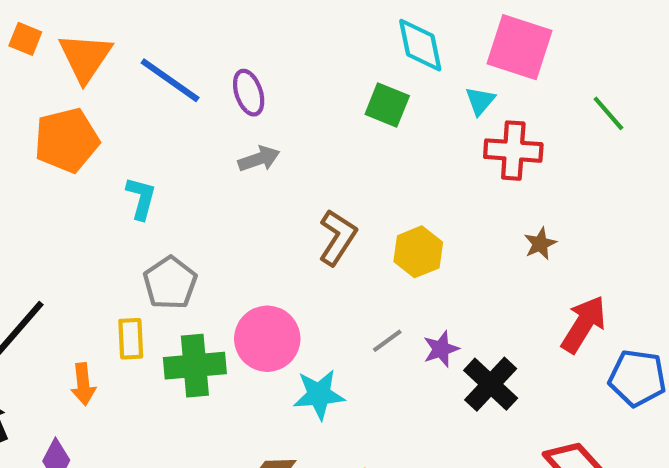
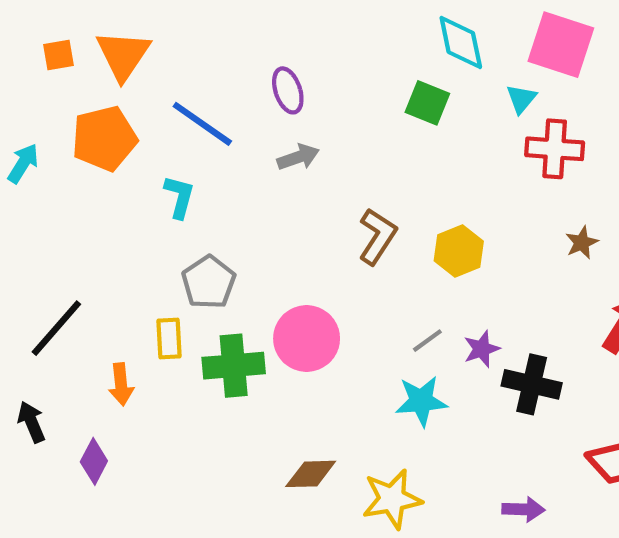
orange square: (25, 39) -> (59, 55), moved, turned -32
blue line: (170, 80) -> (202, 124), moved
black cross: (491, 384) -> (532, 384), turned -30
cyan star: (319, 395) -> (421, 401), moved

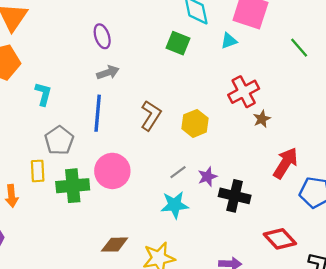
cyan triangle: (521, 99) -> (229, 41), turned 30
blue line: (202, 124) -> (98, 113), moved, turned 60
red cross: (555, 149) -> (244, 92), moved, turned -32

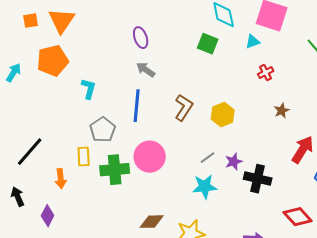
gray arrow: (108, 72) -> (146, 70), turned -126
red cross: (244, 92) -> (266, 73), moved, size x0.6

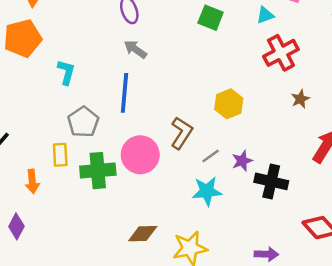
red cross: (266, 73) -> (281, 53), size x1.8
brown L-shape: (184, 108) -> (181, 133), moved

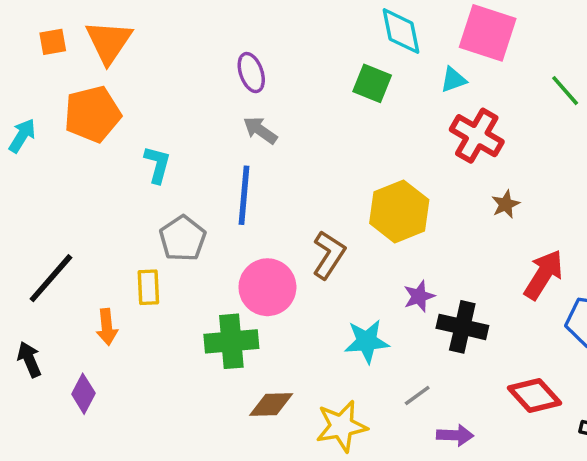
red cross: (281, 53) -> (477, 136), turned -32
yellow hexagon: (229, 104) -> (399, 211), size x1.4
gray line: (211, 156) -> (417, 395), moved
green cross: (98, 171) -> (231, 341), moved

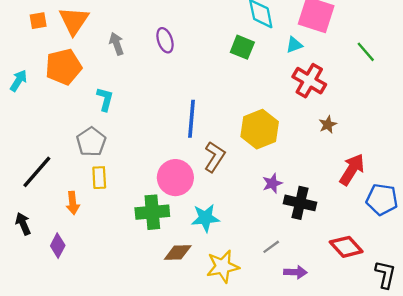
gray arrow: (260, 130) -> (117, 44), moved, turned 35
blue line: (244, 195) -> (192, 119), moved
gray pentagon: (183, 239) -> (91, 142), moved
cyan star: (367, 341) -> (205, 218), moved

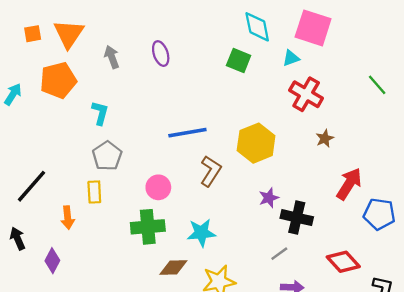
green line: (366, 52) -> (377, 85), moved
blue line: (192, 119) -> (187, 133), turned 75
gray pentagon: (91, 142) -> (107, 156), moved
pink circle: (175, 178) -> (158, 187), moved, size x0.7
gray line: (271, 247) -> (279, 254), moved

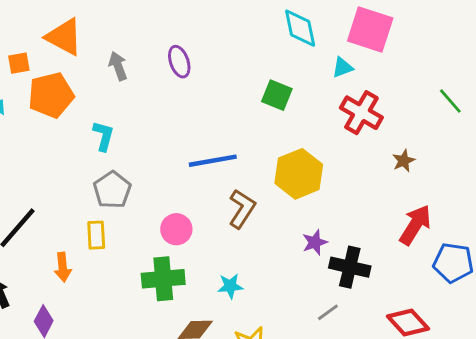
orange square: (33, 34) -> (19, 63), moved
orange triangle: (69, 34) -> (64, 37), turned -36
green square: (239, 61) -> (277, 95), moved
brown star: (325, 138) -> (404, 161), moved
cyan star: (201, 233) -> (230, 286), size x0.7

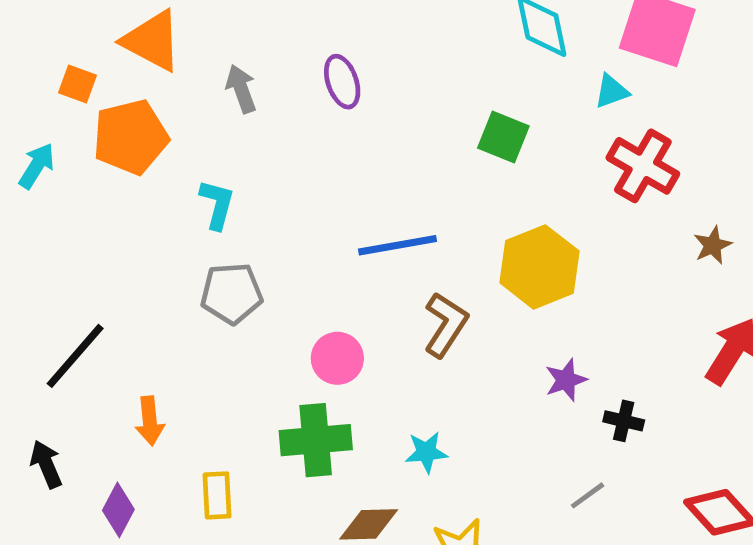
orange square: (19, 63) -> (78, 84), turned 30
gray pentagon: (112, 190) -> (232, 293), turned 30
yellow rectangle: (96, 235) -> (217, 495), moved
black cross: (350, 267) -> (624, 421), size x0.6

